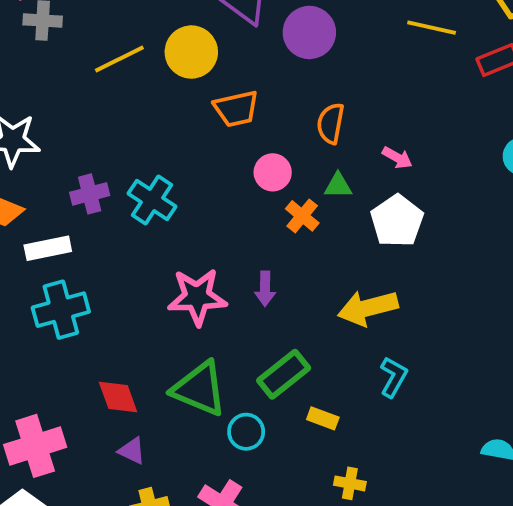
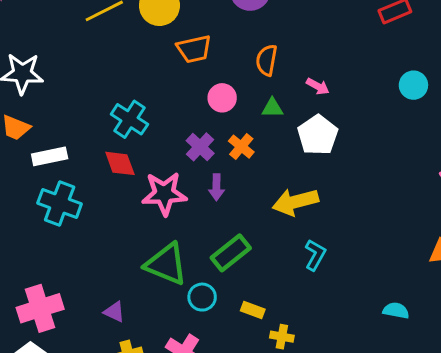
purple cross: (90, 194) -> (200, 147), moved, turned -32
orange cross: (302, 216) -> (241, 147), moved
cyan cross: (61, 310) -> (60, 204), turned 36
red diamond: (118, 397) -> (120, 163), moved
yellow rectangle: (323, 418) -> (253, 310), moved

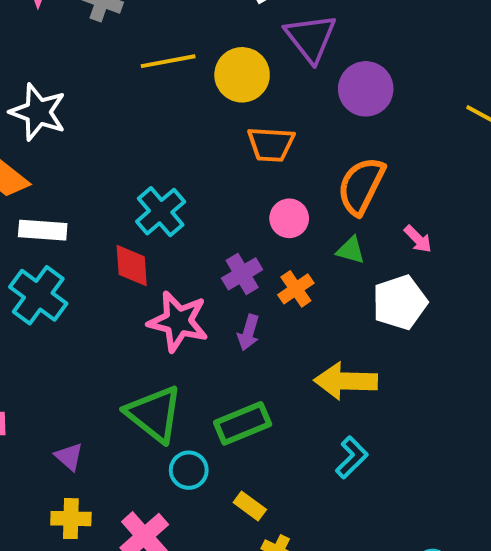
orange semicircle: (267, 60) -> (361, 186), size x1.4

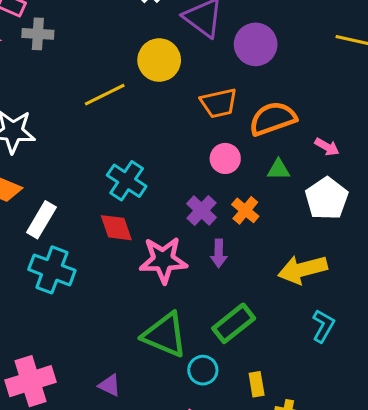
yellow line: (168, 61) -> (105, 95), moved
orange trapezoid: (271, 144) -> (219, 103), moved
orange semicircle: (361, 186) -> (273, 119), turned 60
white rectangle: (43, 230) -> (41, 220), turned -48
yellow rectangle: (250, 506) -> (257, 384), turned 60

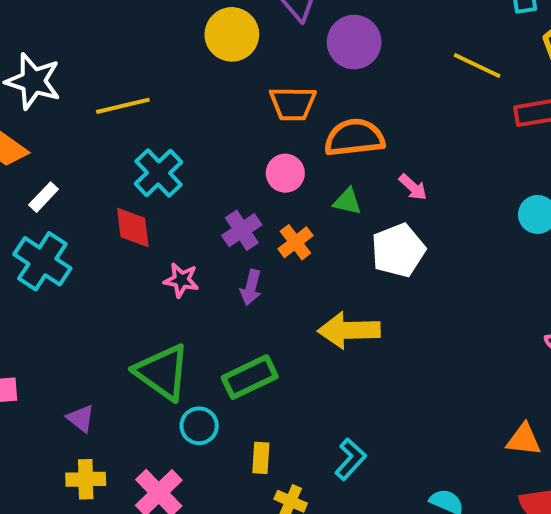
yellow line: (105, 95) -> (123, 106), moved
white rectangle: (41, 220) -> (44, 197), size x0.7
pink star: (163, 260) -> (181, 280), size x0.6
cyan L-shape: (323, 326) -> (351, 459), moved

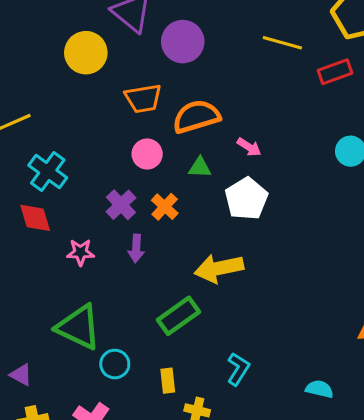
green rectangle: (250, 377) -> (179, 316), moved

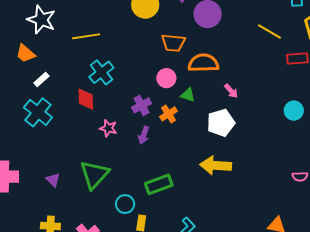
green triangle: (200, 167) -> (188, 95), moved
yellow arrow: (219, 268) -> (216, 165), moved
green triangle: (79, 327) -> (94, 175), turned 32
cyan circle: (115, 364) -> (125, 204), moved
purple triangle: (21, 375) -> (53, 180), moved

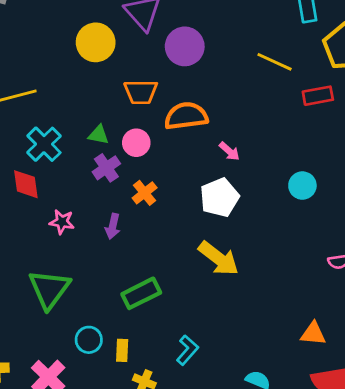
green triangle: (188, 95) -> (98, 135), moved
purple cross: (142, 105) -> (106, 168), moved
cyan circle: (294, 111) -> (302, 186), moved
yellow arrow: (216, 165) -> (219, 258), turned -140
cyan circle: (125, 204) -> (89, 340), moved

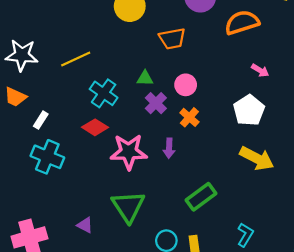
orange semicircle: (186, 116) -> (242, 22), moved
pink circle: (136, 143) -> (186, 85), moved
pink arrow: (229, 151) -> (260, 70), moved
red diamond: (26, 184) -> (95, 127), turned -40
pink star: (62, 222) -> (129, 152), size x1.8

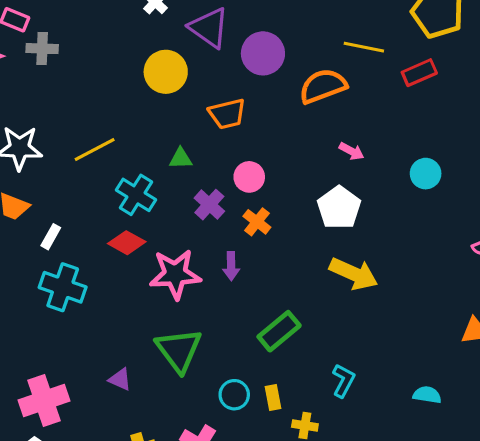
green triangle: (145, 78) -> (181, 158), moved

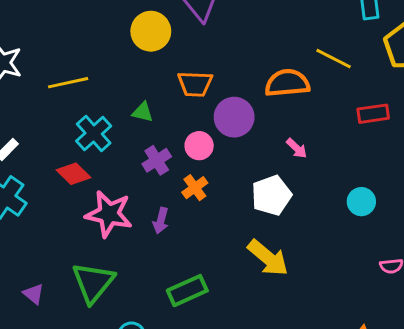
purple circle: (263, 53) -> (234, 117), moved
red rectangle: (419, 73) -> (373, 114), moved
cyan circle: (426, 174) -> (361, 202), moved

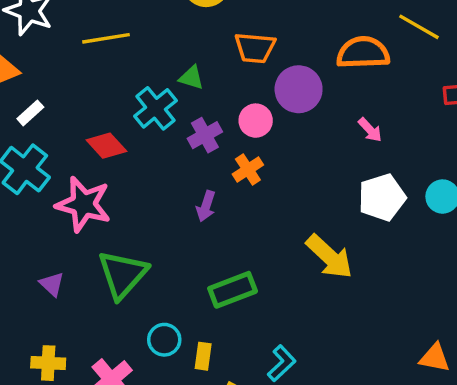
cyan cross: (94, 133) -> (155, 108), moved
white pentagon: (271, 195) -> (382, 197), moved
pink star: (109, 214) -> (83, 204), moved

